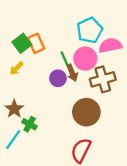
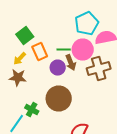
orange rectangle: (36, 43) -> (40, 52), moved
green line: (65, 59) -> (64, 50), turned -64
brown star: (14, 109) -> (18, 78), moved, turned -30
brown circle: (86, 112) -> (59, 98), moved

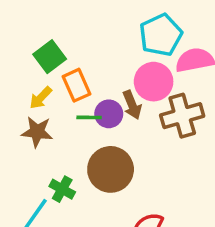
green line: (64, 50) -> (89, 117), moved

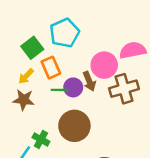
cyan pentagon: (161, 35) -> (65, 33), moved

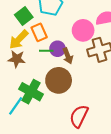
yellow arrow: (26, 76) -> (19, 40), size x1.5
brown arrow: (89, 81) -> (68, 56), moved
green cross: (41, 139) -> (31, 92), size x1.6

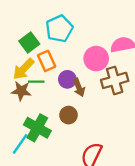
green line: (46, 51) -> (36, 82), moved
brown circle: (59, 80) -> (68, 115), size x0.6

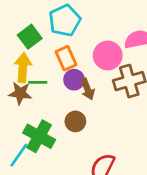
orange rectangle: (47, 61) -> (66, 58), moved
yellow arrow: (24, 69) -> (23, 68), turned 140

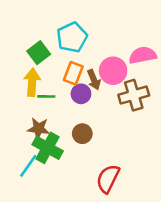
orange rectangle: (66, 58) -> (73, 73), turned 45
brown arrow: (88, 89) -> (94, 80), moved
brown star: (20, 93) -> (39, 129), moved

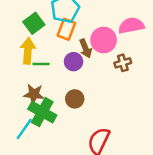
orange rectangle: (73, 73) -> (66, 29), moved
brown cross: (134, 95) -> (123, 63), size x0.6

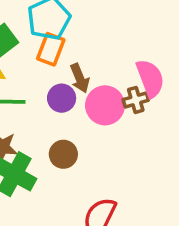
pink semicircle: (131, 26) -> (150, 78), moved, turned 80
pink circle: (104, 40) -> (105, 105), moved

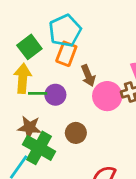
purple circle: (62, 98) -> (55, 95), moved

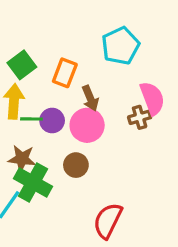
cyan pentagon: (65, 31) -> (120, 46), moved
pink circle: (107, 96) -> (87, 125), moved

